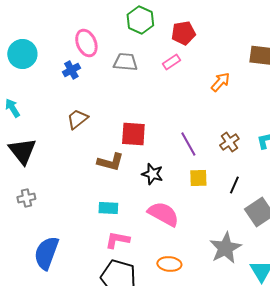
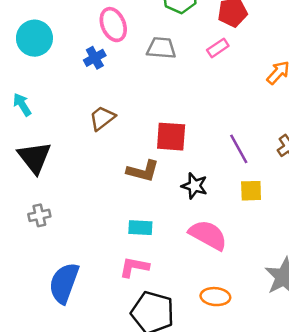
pink L-shape: (117, 240) -> (134, 267), moved

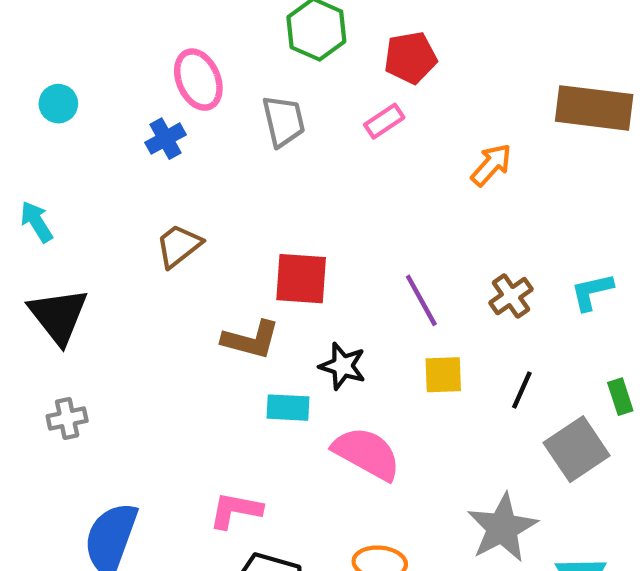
cyan circle: (34, 38) -> (58, 104), size x0.6
gray trapezoid: (161, 48) -> (284, 121), turned 72
cyan rectangle: (140, 228) -> (288, 408), moved

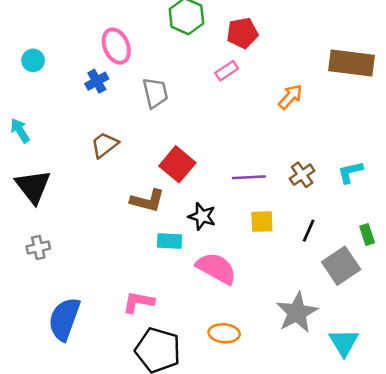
gray trapezoid: (284, 121) -> (155, 93), moved
red square: (301, 279) -> (177, 164), turned 36
purple line: (421, 300) -> (249, 177), turned -64

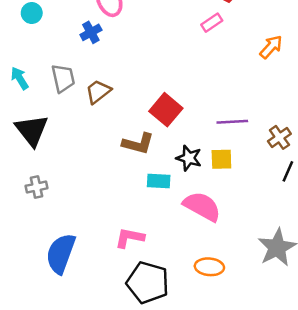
gray trapezoid: (155, 93) -> (63, 78), moved
brown cross: (302, 175) -> (279, 137), moved
yellow square: (262, 222) -> (221, 159), moved

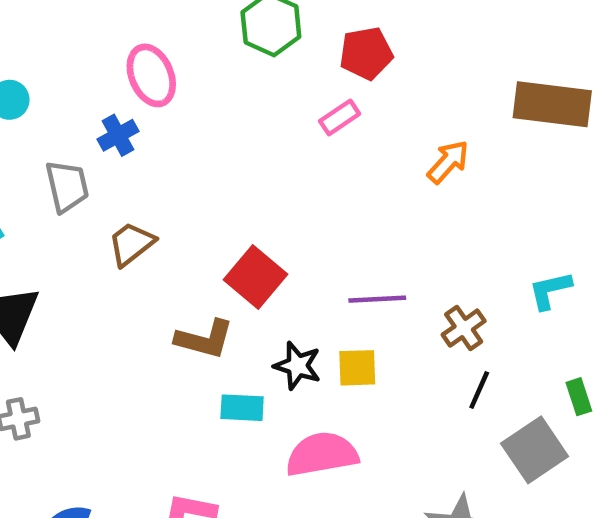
gray trapezoid: (63, 78) -> (67, 186), moved
pink semicircle: (202, 206) -> (322, 454), turned -39

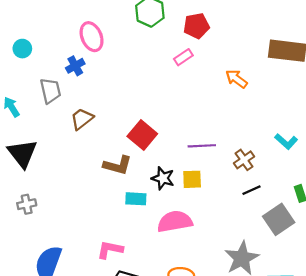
orange arrow: (448, 162) -> (236, 79), turned -95
cyan L-shape: (550, 290) -> (286, 142), turned -125
black line: (479, 390) -> (252, 190), turned 42

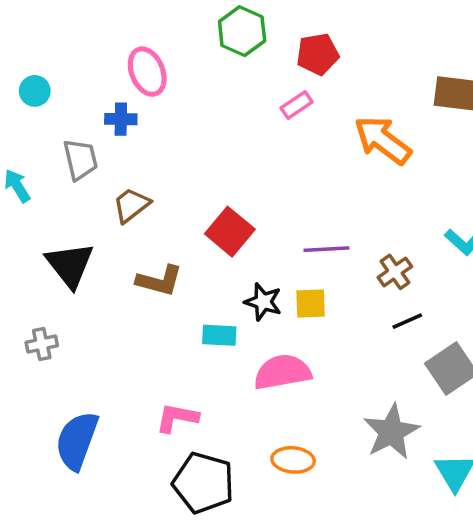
blue cross: (75, 66) -> (121, 119), turned 30
orange arrow: (236, 79) -> (383, 140), size x1.6
black triangle: (22, 153) -> (70, 265), moved
brown L-shape: (117, 165) -> (159, 281), moved

